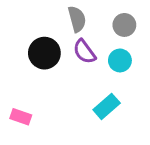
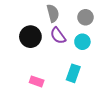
cyan rectangle: (107, 106) -> (73, 73), turned -30
pink rectangle: (21, 117) -> (37, 81), moved

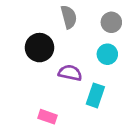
purple semicircle: (58, 36) -> (70, 73), moved, turned 138
pink rectangle: (37, 81) -> (47, 117), moved

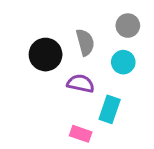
gray semicircle: (69, 17) -> (85, 42), moved
pink rectangle: (47, 117) -> (81, 134), moved

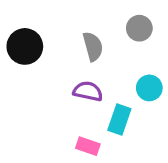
black circle: (46, 55) -> (25, 46), moved
cyan circle: (123, 62) -> (149, 88), moved

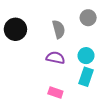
cyan circle: (149, 88) -> (86, 56), moved
cyan rectangle: (119, 119) -> (86, 77), moved

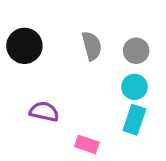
gray circle: (88, 18) -> (136, 51), moved
purple semicircle: (55, 58) -> (44, 112), moved

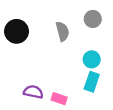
gray circle: (136, 51) -> (93, 19), moved
purple semicircle: (44, 112) -> (33, 92), moved

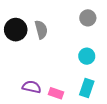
gray semicircle: (62, 31) -> (41, 30), moved
cyan rectangle: (92, 82) -> (87, 88), moved

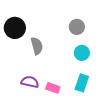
gray circle: (88, 18) -> (77, 27), moved
gray semicircle: (41, 30) -> (37, 46), moved

